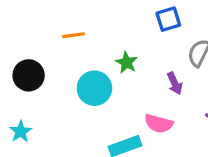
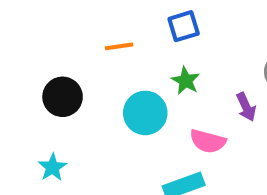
blue square: (168, 19) -> (184, 26), moved
pink semicircle: (159, 124) -> (208, 141), moved

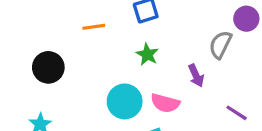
cyan circle: (145, 113) -> (125, 101), moved

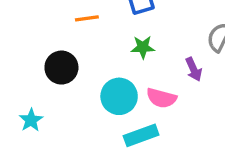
green star: (147, 54) -> (143, 47), turned -30
black circle: (48, 67) -> (61, 68), moved

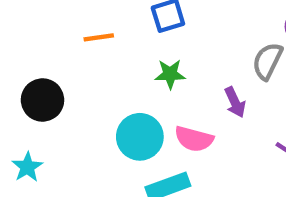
black circle: (61, 68) -> (43, 100), moved

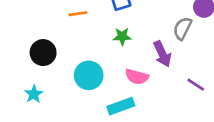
purple arrow: (235, 102) -> (162, 54), size x1.4
cyan circle: (140, 137) -> (89, 75), moved

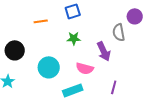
gray semicircle: (182, 28) -> (119, 32), turned -36
purple line: (196, 85) -> (114, 87), moved, turned 72

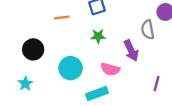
purple line: (114, 87) -> (156, 84), moved

